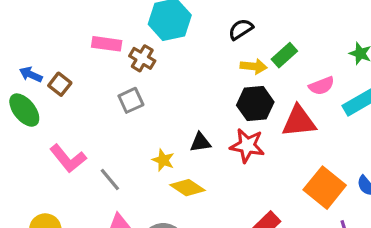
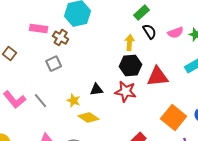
black semicircle: (241, 29) -> (150, 32), moved, turned 91
green rectangle: (284, 55) -> (142, 13), moved
yellow arrow: (254, 66) -> (130, 43), turned -91
pink semicircle: (321, 86) -> (176, 33), moved
gray line: (110, 179) -> (41, 101), moved

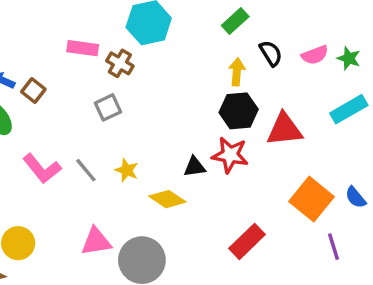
green rectangle: (142, 13) -> (235, 21), moved
black triangle: (97, 90) -> (194, 167), moved
yellow star: (74, 101) -> (127, 170), moved

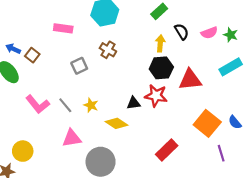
brown cross: (120, 63) -> (108, 50), moved
pink triangle: (96, 241) -> (72, 138), moved

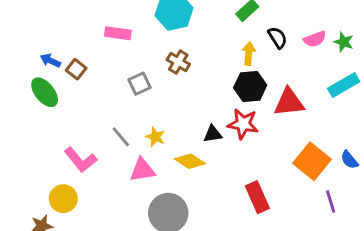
pink L-shape: (38, 104) -> (81, 160), moved
pink triangle: (72, 138) -> (142, 170), moved
red rectangle: (167, 150) -> (257, 197), turned -70

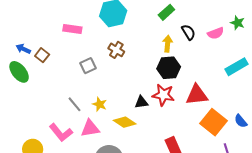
green star: (344, 42) -> (238, 23), moved
red triangle: (289, 102) -> (197, 95), moved
pink L-shape: (81, 160) -> (61, 133), moved

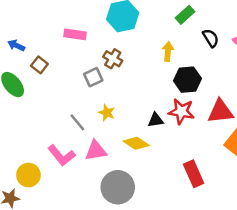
yellow arrow: (168, 44) -> (168, 52), moved
blue arrow: (23, 49) -> (16, 45), moved
brown cross: (116, 50) -> (113, 59), moved
yellow star: (100, 104) -> (107, 113), moved

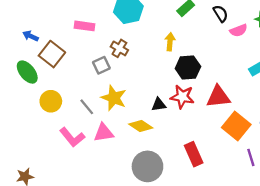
black semicircle: (211, 38) -> (221, 14), moved
brown square: (39, 65) -> (52, 54), size x1.6
yellow star: (107, 113) -> (114, 98), size x1.6
yellow circle: (28, 175) -> (51, 101), moved
gray circle: (118, 187) -> (147, 166), moved

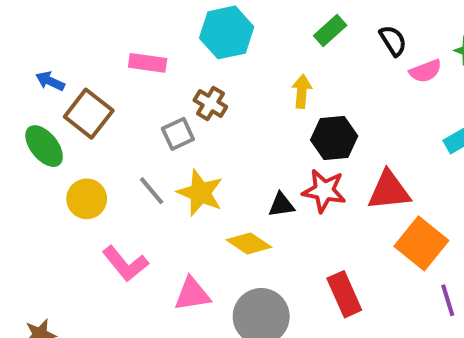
gray line: (87, 107) -> (152, 191), moved
pink triangle: (104, 133) -> (192, 294), moved

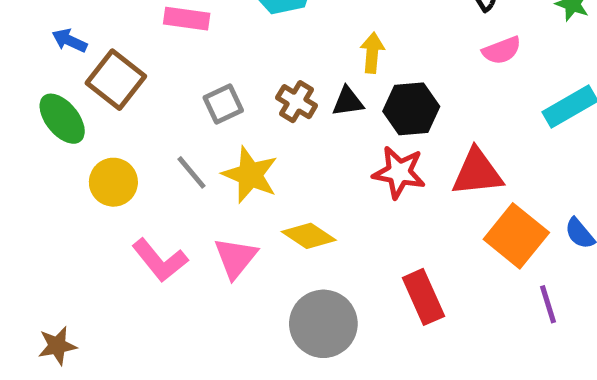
pink semicircle: (425, 71) -> (502, 50), moved
brown cross: (210, 103) -> (297, 102), moved
black triangle: (281, 205) -> (348, 102), moved
pink triangle: (192, 294) -> (235, 258), moved, turned -42

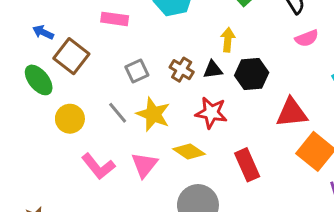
red star: (399, 172) -> (211, 113), moved
red rectangle: (423, 297) -> (247, 165), moved

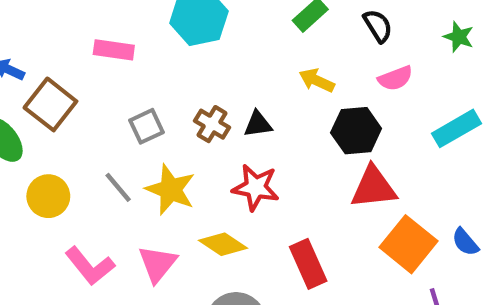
yellow arrow: (228, 40) -> (317, 80), moved, turned -70
black hexagon: (252, 74) -> (356, 131), moved

